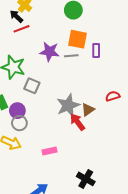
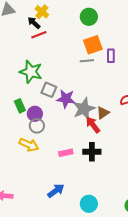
orange square: (77, 39) -> (93, 45), turned -30
purple star: (49, 52) -> (66, 99), moved
black cross: (86, 179) -> (92, 152), moved, turned -30

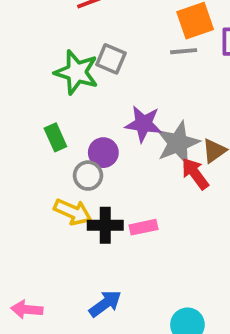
gray square: (49, 90) -> (111, 59), moved
purple circle: (35, 114) -> (103, 153), moved
black cross: (92, 152) -> (105, 225), moved
blue arrow: (56, 191) -> (105, 304), moved

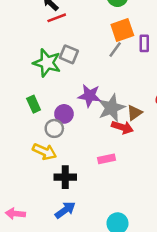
gray line: (184, 51) -> (115, 49), turned -49
red arrow: (195, 174) -> (122, 127), turned 145
black cross: (105, 225) -> (65, 177), moved
pink rectangle: (143, 227) -> (107, 159), moved

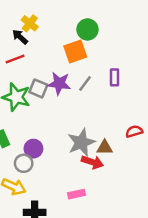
red line: (57, 18) -> (15, 59), moved
orange square: (122, 30) -> (75, 52), moved
purple star: (90, 96) -> (59, 83), moved
brown triangle: (135, 113) -> (105, 147), turned 35

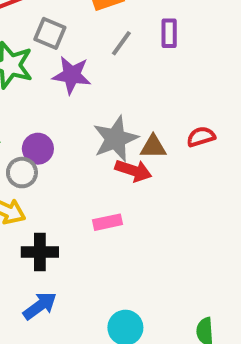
purple star: (59, 83) -> (72, 75), moved
gray square: (38, 88) -> (50, 33), moved
red semicircle: (134, 131) -> (201, 137), moved

